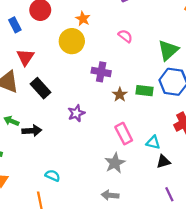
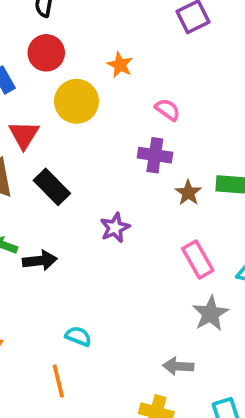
pink semicircle: (125, 36) -> (168, 110), moved
yellow circle: (72, 41) -> (76, 101), moved
gray star: (115, 163) -> (210, 314), moved

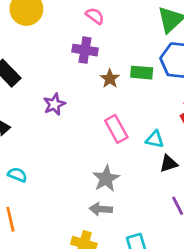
gray star: (210, 314) -> (106, 179), moved
cyan semicircle: (78, 336) -> (17, 175), moved

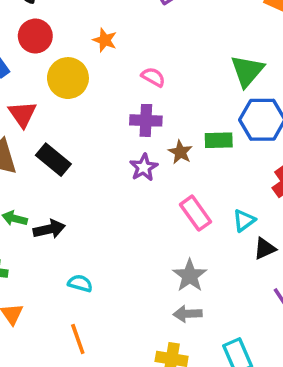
purple star: (54, 104) -> (144, 167), moved
cyan triangle: (155, 139) -> (244, 220), turned -42

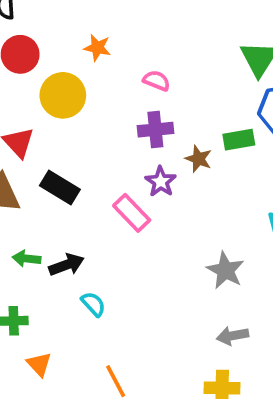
pink rectangle: (195, 213) -> (132, 213), moved
gray star: (190, 276) -> (225, 270), moved
cyan semicircle: (80, 283) -> (93, 304), moved, turned 40

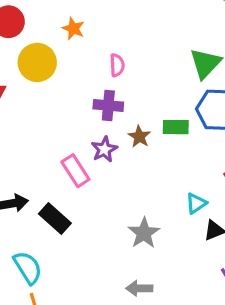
pink semicircle: (157, 81) -> (117, 65), turned 55
black rectangle: (60, 188) -> (55, 218), moved
cyan semicircle: (93, 304) -> (28, 268), moved, size x1.5

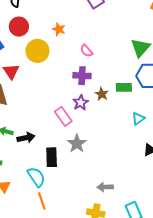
pink semicircle: (117, 65) -> (86, 51), turned 144
cyan triangle: (196, 203) -> (138, 119), moved
black rectangle: (55, 218) -> (52, 157), moved, turned 48
gray star: (144, 233) -> (77, 144), moved

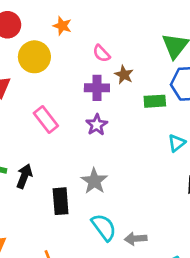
brown star: (102, 94) -> (124, 75), moved
pink rectangle: (63, 116) -> (46, 119), moved
black arrow: (26, 138) -> (24, 176), turned -54
cyan semicircle: (36, 177) -> (104, 227), moved

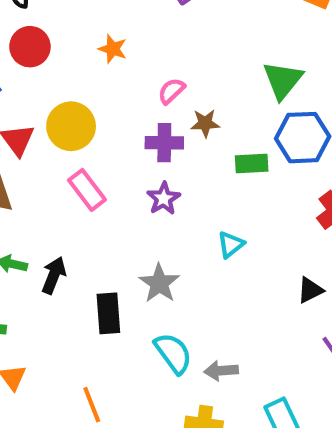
pink semicircle: (101, 53) -> (171, 91), turned 90
yellow circle: (34, 57) -> (71, 126), moved
brown star: (124, 75) -> (205, 123), turned -30
cyan triangle: (177, 143) -> (231, 244), moved

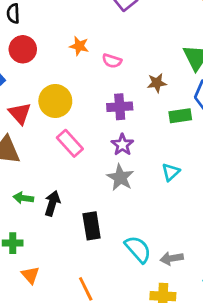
pink semicircle: (171, 91) -> (112, 61), moved, turned -114
brown star: (205, 123) -> (157, 83), moved
gray star: (159, 283) -> (120, 178), moved

